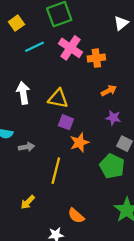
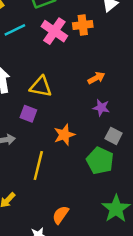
orange cross: (96, 58) -> (83, 25), moved
purple square: (66, 122) -> (28, 114), moved
orange semicircle: (76, 216) -> (61, 215), turned 84

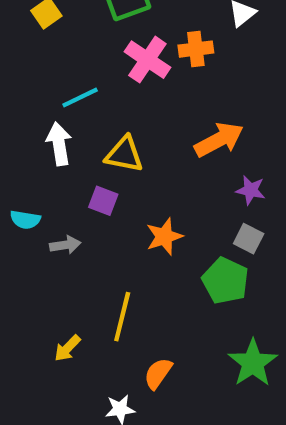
cyan line: (15, 30) -> (80, 98), moved
orange arrow: (96, 78) -> (219, 140), size x1.6
purple star: (101, 108) -> (251, 190), moved
yellow line: (38, 166) -> (122, 317), moved

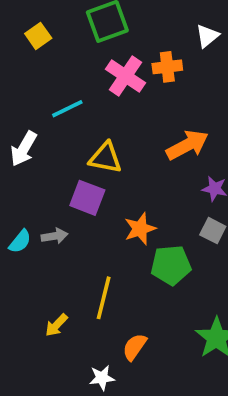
white arrow: (59, 144) -> (24, 149), moved, turned -141
purple square: (103, 201) -> (87, 198), size x1.4
cyan semicircle: (25, 220) -> (20, 241), moved, turned -60
green pentagon: (225, 281) -> (171, 265), moved, turned -30

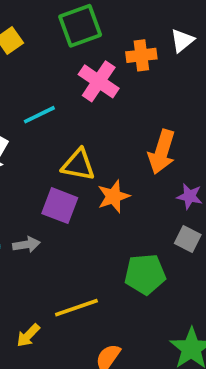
orange cross: (167, 67) -> (141, 55), moved
orange arrow: (187, 145) -> (162, 152), turned 135
orange star: (140, 229) -> (114, 196), moved
yellow line: (104, 298) -> (76, 308), turned 57

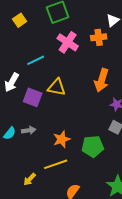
orange cross: (141, 55) -> (99, 37), moved
orange star: (114, 196) -> (62, 139), moved
purple square: (60, 206) -> (33, 97), moved

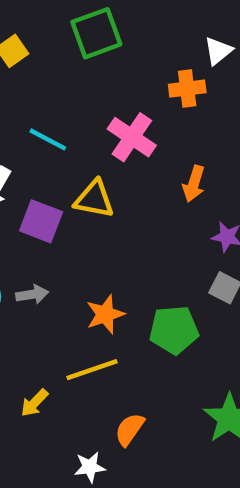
pink cross: (68, 42) -> (132, 137), moved
cyan line: (36, 60) -> (48, 139), turned 54
orange arrow: (102, 80) -> (194, 184), size x0.7

